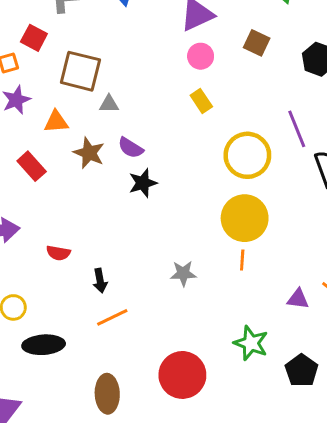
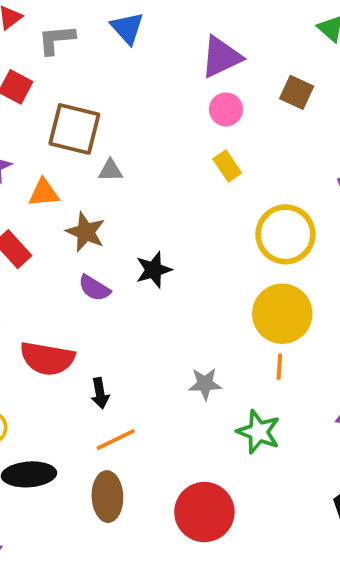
purple semicircle: (131, 148) -> (94, 288), moved
red semicircle: (58, 253) -> (47, 358), size x1.8
green star: (251, 343) -> (258, 432), moved
brown ellipse: (107, 394) -> (107, 497), moved

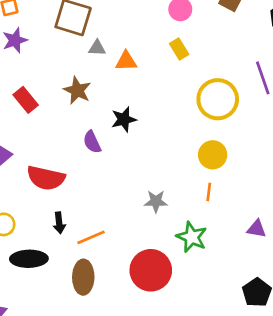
orange triangle: (44, 193) -> (126, 61), moved
purple semicircle: (94, 288) -> (92, 142), moved, turned 30
yellow circle: (282, 314) -> (213, 155), size x0.7
black arrow: (100, 393) -> (59, 223), moved
red circle: (204, 512) -> (151, 270), moved

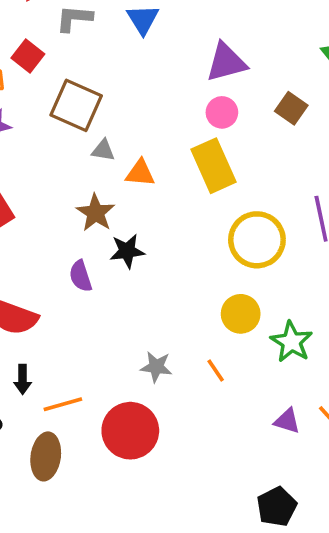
yellow rectangle: (179, 49) -> (214, 166), size x1.8
brown star: (77, 90) -> (96, 213), moved
orange line: (209, 192) -> (216, 371), moved, turned -48
green star: (192, 237) -> (292, 342), moved
red circle: (151, 270) -> (130, 431), moved

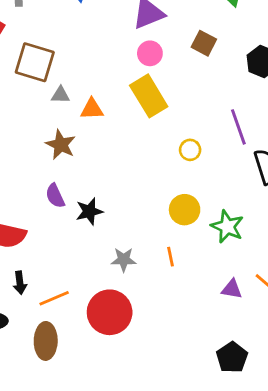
yellow circle: (257, 240) -> (190, 150), size x0.5
black star: (127, 251) -> (89, 211), moved
orange line: (216, 371) -> (171, 257), turned 30

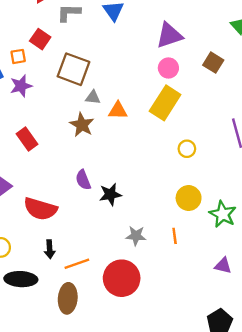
yellow rectangle: (149, 96) -> (165, 103), turned 60
brown star: (61, 145) -> (82, 125), moved
yellow circle: (190, 150) -> (187, 149), moved

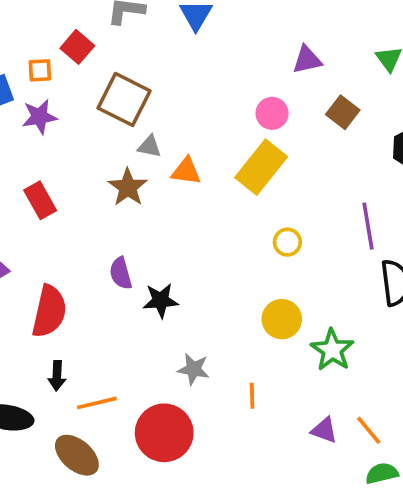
purple triangle: (169, 35) -> (307, 60), moved, size x0.7
red semicircle: (40, 209) -> (49, 311), turned -100
orange line: (175, 236) -> (252, 396), moved
brown ellipse: (68, 298) -> (77, 455), turned -60

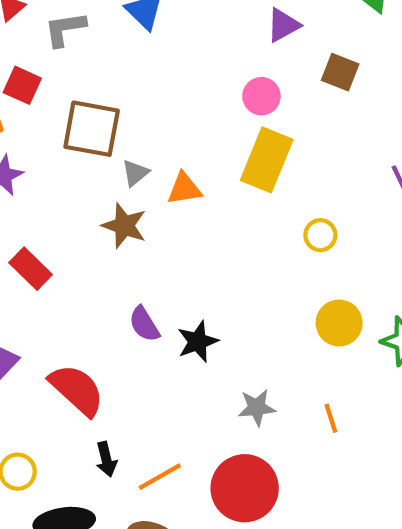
gray triangle: (150, 146) -> (135, 173), turned -35
red semicircle: (49, 311) -> (77, 390), turned -44

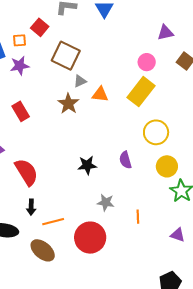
yellow circle: (320, 235) -> (156, 132), size x1.6
yellow circle: (339, 323) -> (167, 166), moved
purple semicircle: (144, 324) -> (125, 160), moved

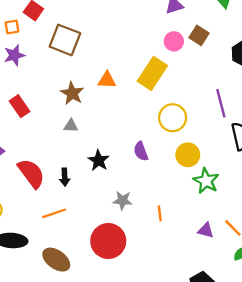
pink circle: (147, 62) -> (174, 41), moved
gray triangle: (80, 81) -> (71, 126), moved, turned 32
black star: (87, 165) -> (99, 160), turned -30
black arrow: (31, 207) -> (65, 177), moved
orange line: (53, 222) -> (54, 213), moved

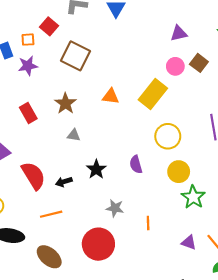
brown star: (72, 93) -> (65, 103), moved
black arrow: (65, 177) -> (64, 182), turned 70

